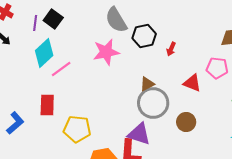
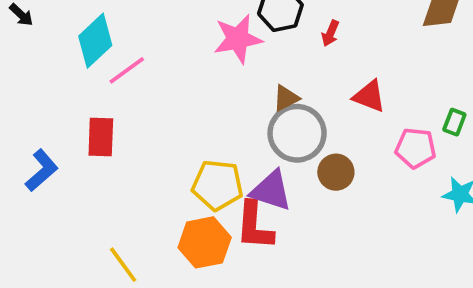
pink star: (106, 52) -> (238, 39), moved
pink pentagon: (217, 68) -> (416, 148), moved
brown circle: (186, 122) -> (336, 172), moved
yellow pentagon: (77, 129) -> (217, 185), moved

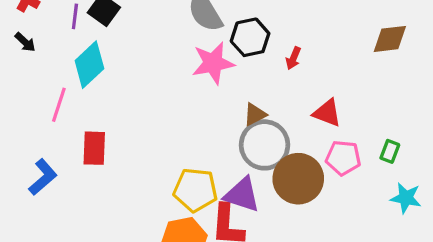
pink line: (127, 70) -> (59, 105), moved, turned -36
green rectangle: (454, 122) -> (390, 151), moved
pink pentagon: (416, 148) -> (343, 158), moved
brown circle: (336, 172) -> (298, 179), size x1.6

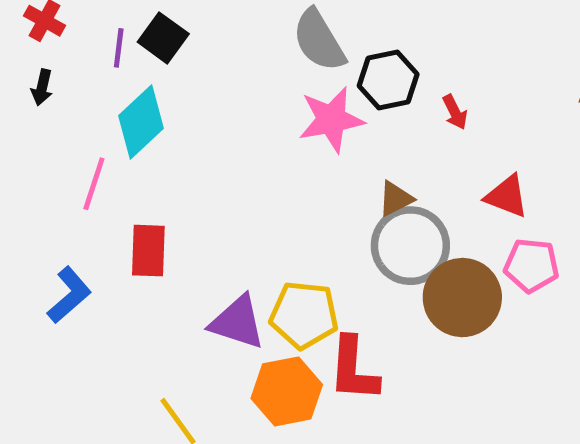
black arrow: (25, 42) -> (42, 87), turned 60
red arrow: (293, 58) -> (455, 112), turned -50
purple triangle: (242, 195) -> (237, 322), moved

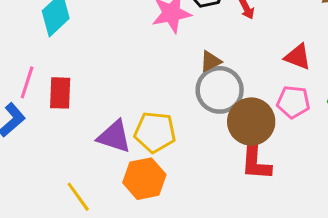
pink line: (94, 184) -> (27, 82), moved
red triangle: (507, 196) -> (298, 57), moved
red L-shape: (354, 369) -> (256, 161), moved

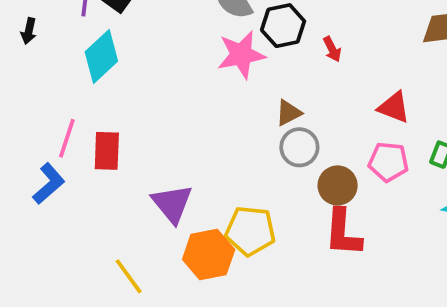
gray circle: (220, 90) -> (299, 147), size x0.7
brown circle: (251, 122) -> (338, 185), size x0.7
yellow pentagon: (155, 132) -> (250, 231), moved
purple triangle: (114, 137) -> (172, 204), turned 33

